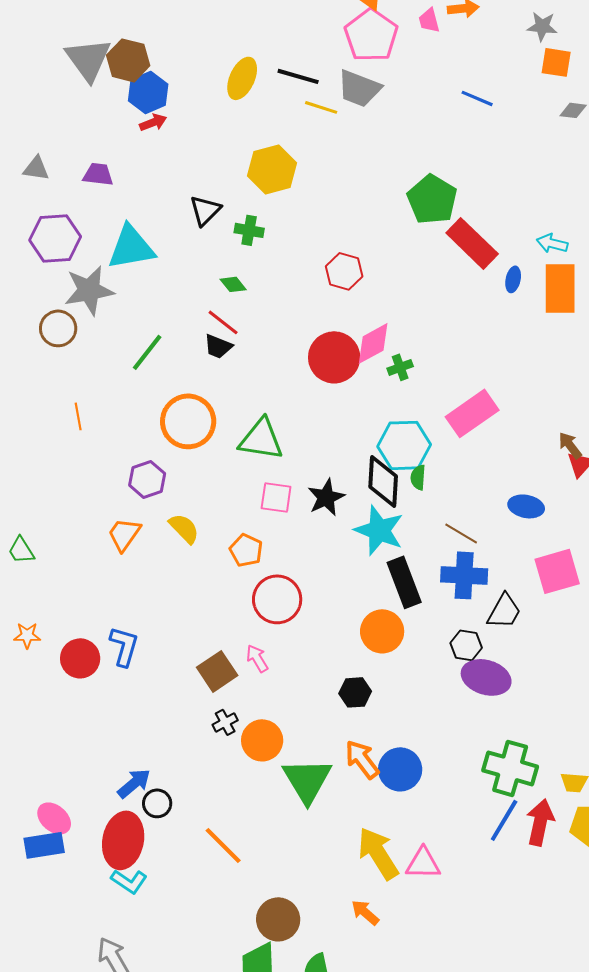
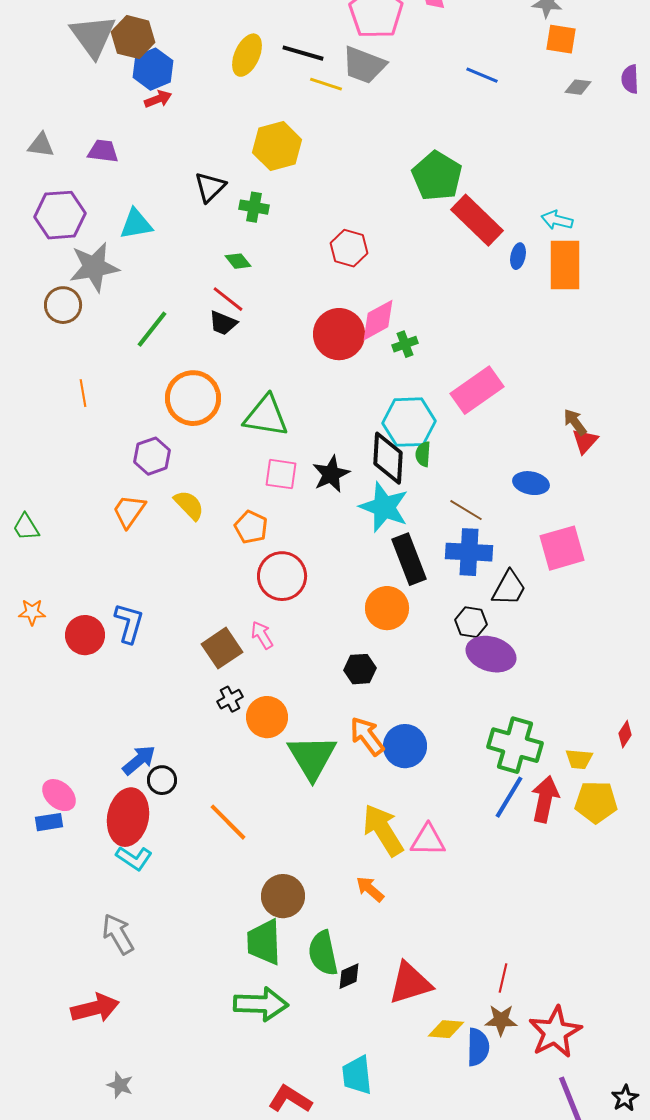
cyan triangle: (131, 247) -> (136, 224), size x0.7
blue rectangle: (44, 845) -> (49, 822), size x0.7

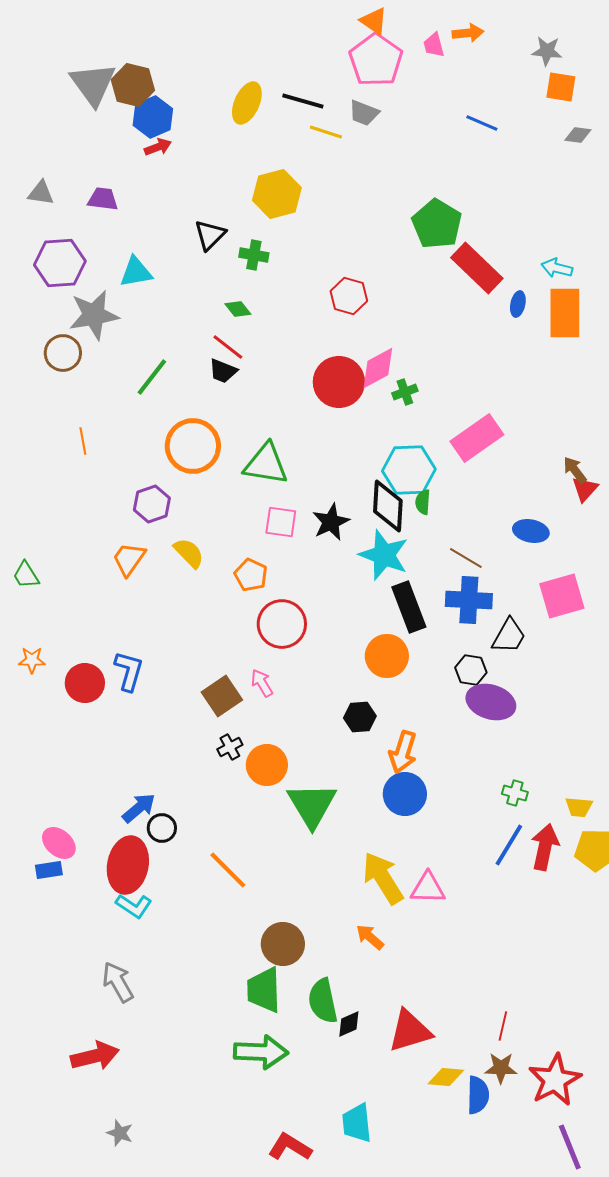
gray trapezoid: (364, 65) -> (364, 113), size x0.7
orange arrow: (367, 736) -> (403, 752), moved, turned -126
green cross: (515, 745) -> (515, 793), size x0.5

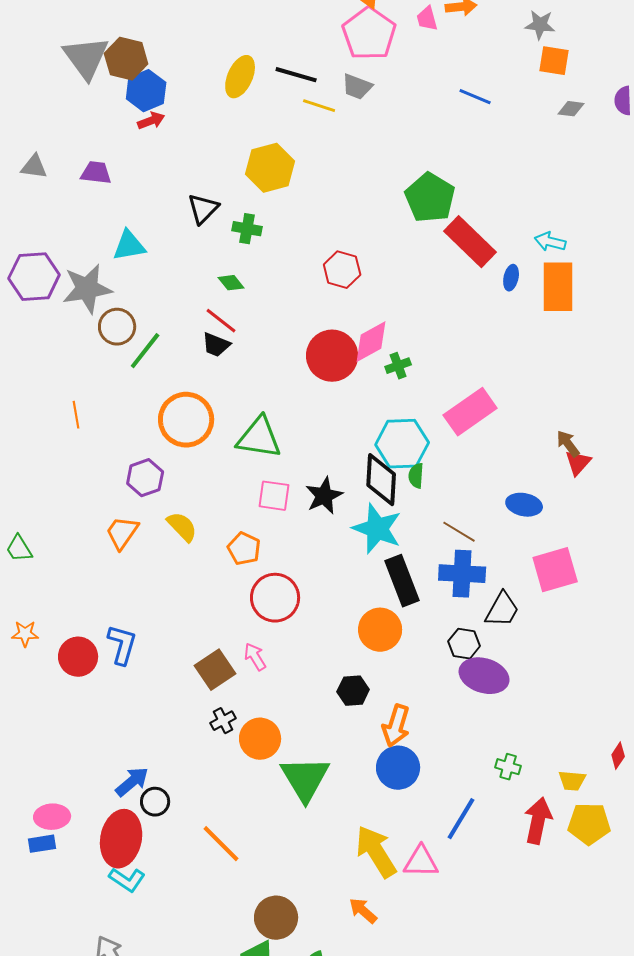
purple hexagon: (60, 263) -> (34, 277), moved
brown circle: (63, 353) -> (117, 327), moved
pink ellipse: (59, 843) -> (52, 817), turned -44
blue line: (509, 845) -> (461, 819), moved

